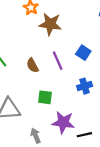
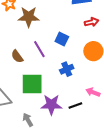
green square: (45, 97) -> (32, 84), size x1.6
black line: (84, 135) -> (75, 106), moved

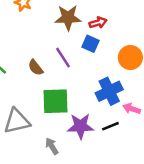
brown star: (29, 17) -> (68, 18), moved
red arrow: (91, 22) -> (98, 23), moved
blue cross: (67, 69) -> (109, 91), moved, size x1.5

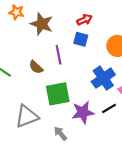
brown star: (68, 18) -> (42, 24), moved, turned 30
purple line: (63, 58) -> (59, 55), turned 30

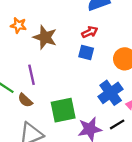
purple line: (59, 55) -> (31, 75), moved
brown semicircle: (36, 67) -> (25, 100), moved

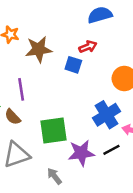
brown star: (45, 37) -> (39, 49), turned -30
blue square: (86, 53) -> (73, 65), moved

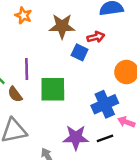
brown star: (39, 49) -> (62, 26), moved
green square: (53, 130) -> (53, 89), moved

